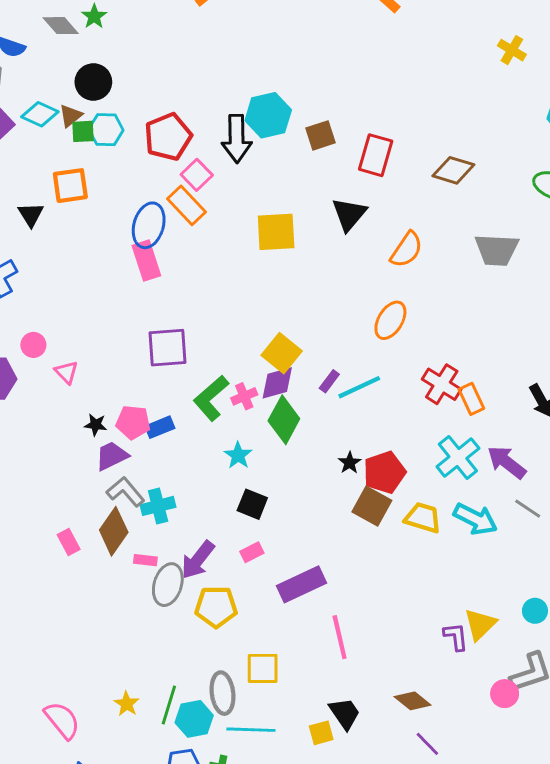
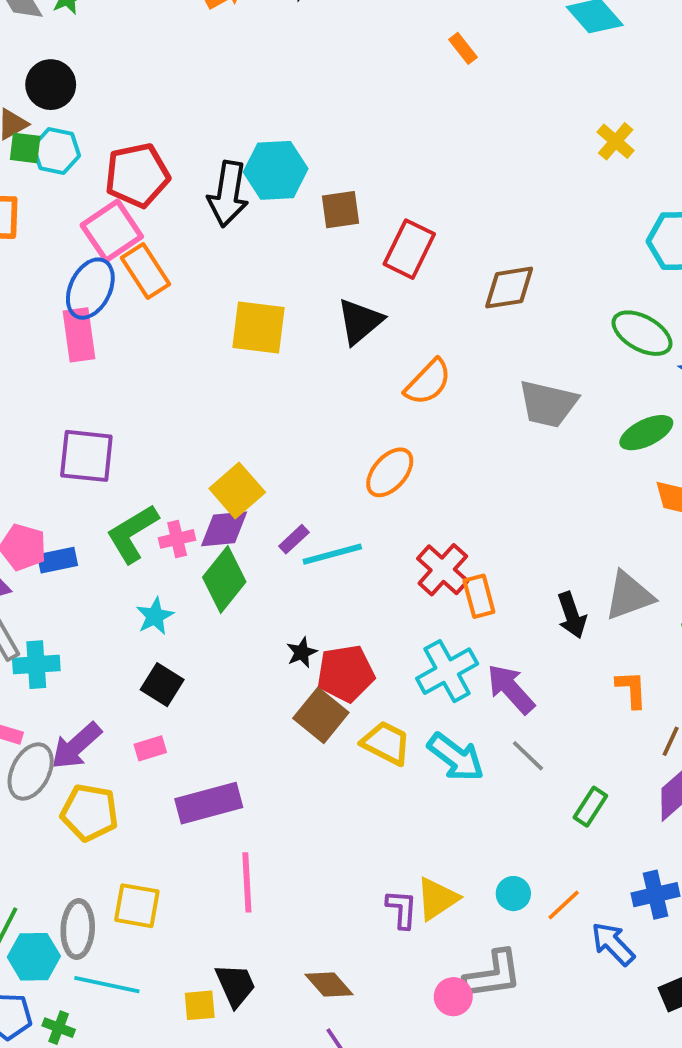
brown diamond: (453, 170) -> (509, 288), turned -36
pink square: (197, 175) -> (112, 231), moved, size x1.4

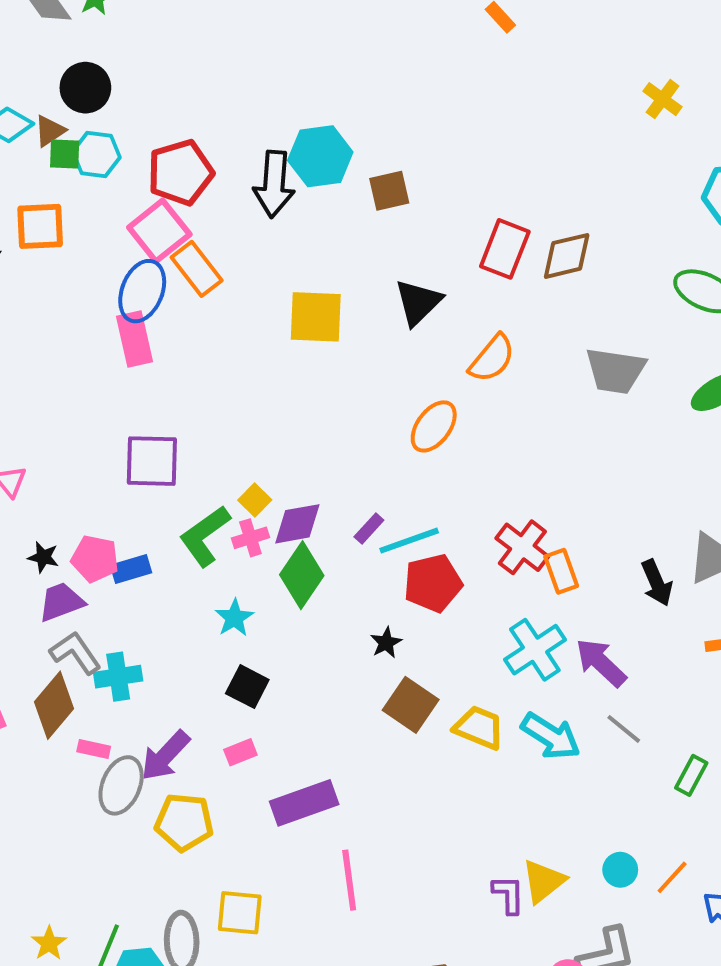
red rectangle: (409, 249) -> (505, 249), moved
orange ellipse: (390, 472) -> (434, 426), moved
yellow square: (237, 490) -> (255, 500), moved, size x0.6
red pentagon: (346, 673) -> (433, 583), moved

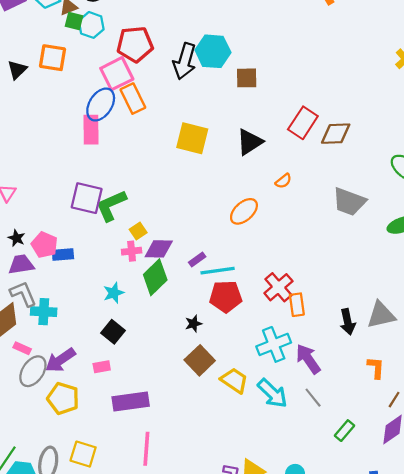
orange semicircle: (492, 358) -> (283, 181), size x0.6
green L-shape: (205, 536) -> (111, 205), moved

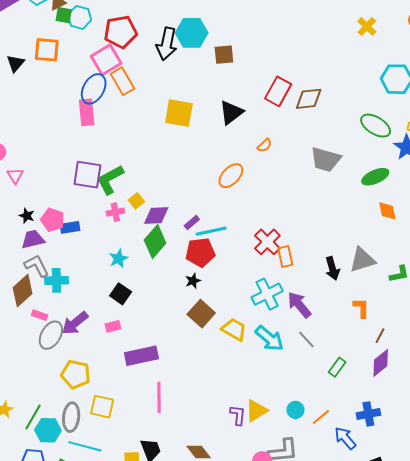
pink cross: (132, 251) -> (115, 212), moved
red pentagon: (226, 296) -> (200, 252), moved
yellow pentagon: (63, 398) -> (76, 374), moved

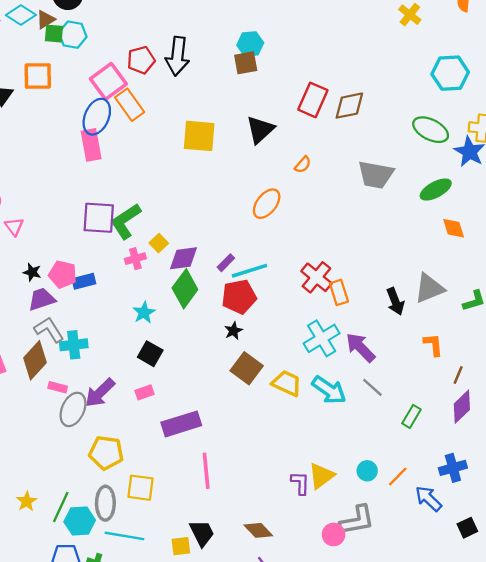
red pentagon: (121, 32) -> (141, 60), moved, size x0.7
cyan hexagon: (192, 33) -> (250, 44), moved, size x0.7

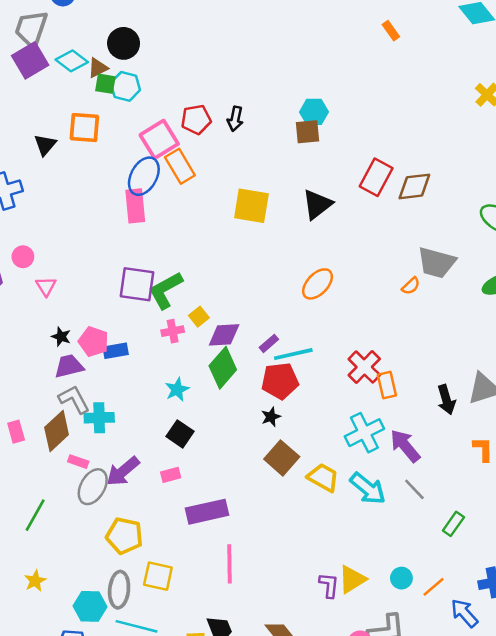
black arrow: (177, 56) -> (235, 119), size x0.6
orange semicircle: (303, 165) -> (411, 286), moved
green line: (61, 507) -> (35, 515), moved

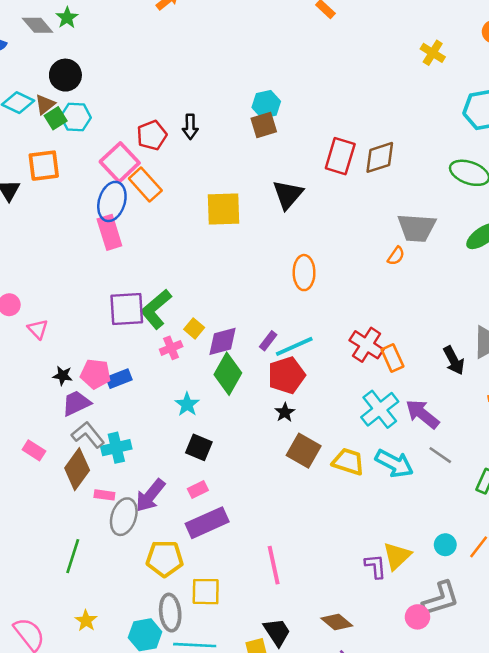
green square: (105, 84) -> (56, 118), turned -30
orange ellipse: (318, 284) -> (304, 273), turned -32
pink rectangle: (16, 432) -> (34, 450), moved, turned -30
purple rectangle: (207, 512) -> (207, 523), moved

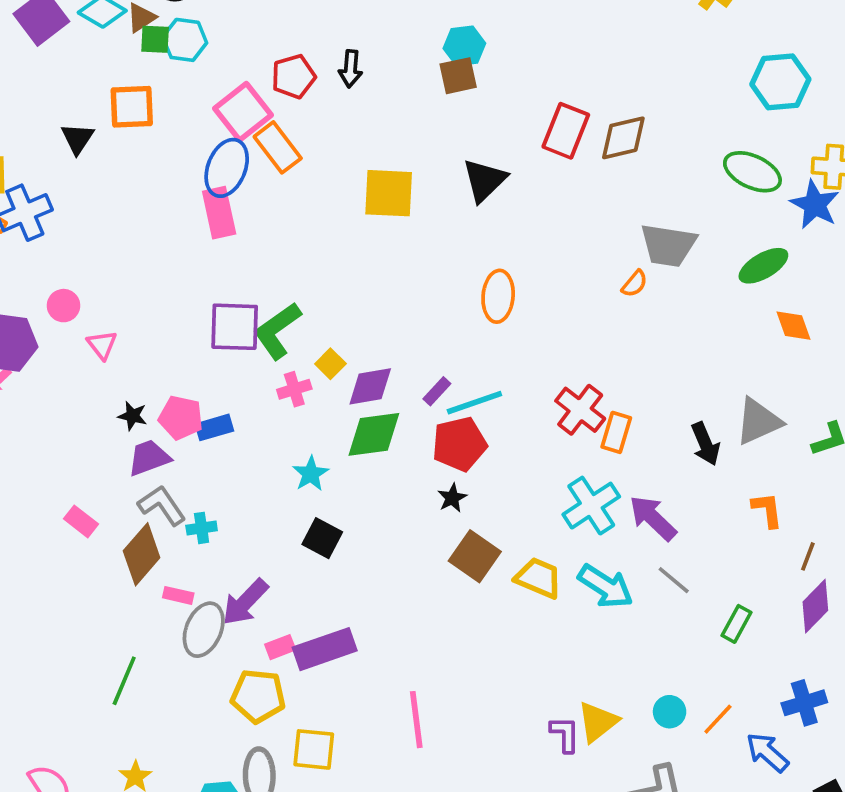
green square: (56, 118) -> (155, 39), turned 30
orange rectangle: (392, 358) -> (616, 432), turned 36
green diamond: (228, 374) -> (374, 434), turned 48
cyan cross: (116, 448) -> (202, 528), size x0.7
pink rectangle: (198, 489) -> (280, 647), moved

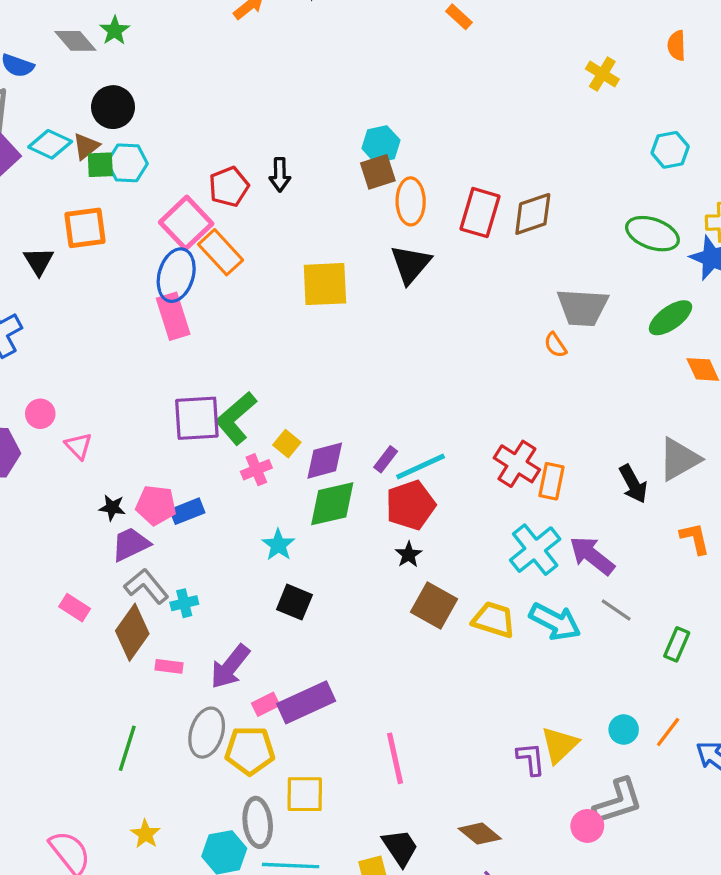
cyan hexagon: (780, 82) -> (670, 150), size x0.7
orange semicircle: (635, 284) -> (555, 345), turned 112
orange ellipse: (498, 296) -> (411, 201), moved
gray ellipse: (204, 630) -> (207, 733), moved

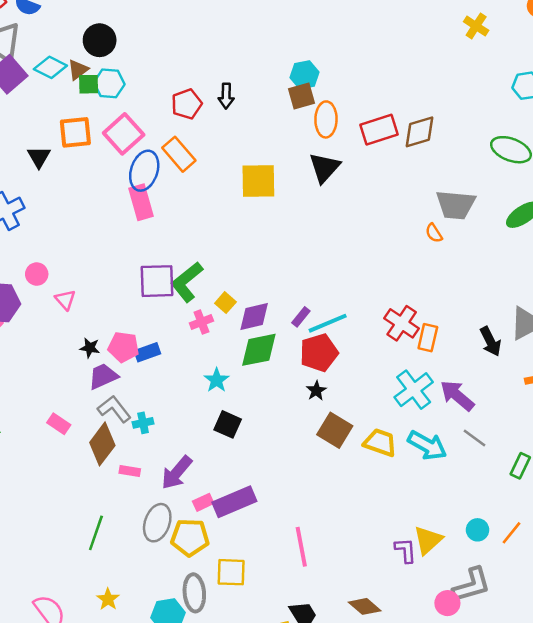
red rectangle: (480, 213) -> (379, 130), turned 54
pink square: (186, 223) -> (124, 134), moved

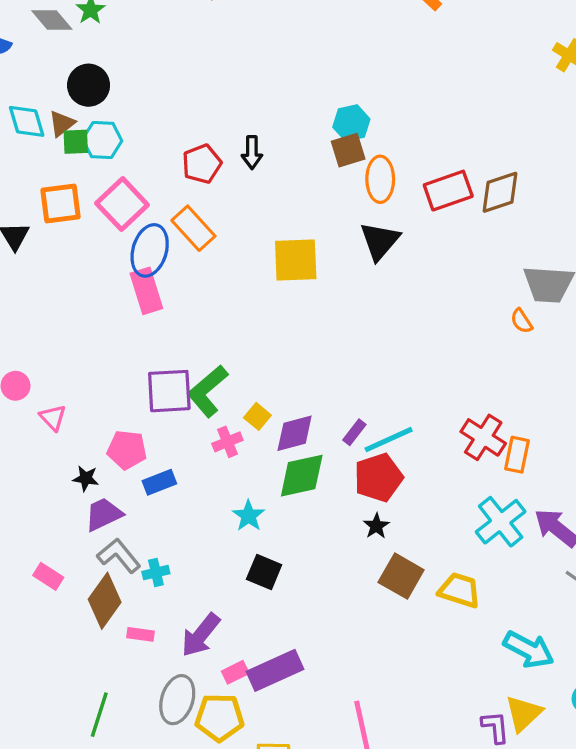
cyan diamond: (50, 67) -> (27, 121), turned 48
pink pentagon: (123, 347) -> (127, 450), moved
cyan arrow: (427, 445) -> (529, 650), moved

